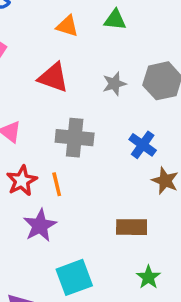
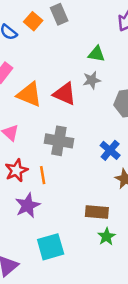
orange triangle: (67, 26) -> (29, 94), moved, size x1.5
red triangle: (53, 78) -> (65, 94), moved
gray star: (114, 84) -> (92, 80), moved
green star: (148, 277) -> (106, 237), moved

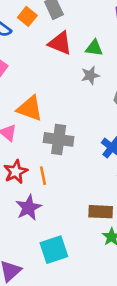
orange triangle: (29, 94) -> (30, 109), moved
red triangle: (65, 94) -> (60, 43), moved

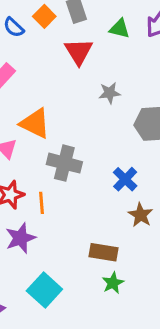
red triangle: (60, 43) -> (79, 52), turned 30
green triangle: (94, 48) -> (120, 29), moved
cyan square: (54, 250) -> (44, 290), turned -36

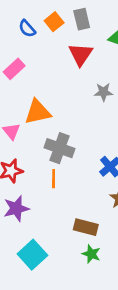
orange triangle: (35, 123) -> (38, 112), turned -44
orange line: (42, 203) -> (54, 179), moved
green star: (113, 283) -> (91, 254), turned -30

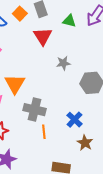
orange triangle: (38, 112) -> (15, 84), turned -40
orange line: (54, 179) -> (44, 132), moved

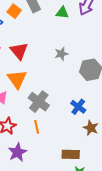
red triangle: (43, 36) -> (19, 51), moved
gray cross: (34, 110) -> (39, 102), turned 30
orange line: (44, 132) -> (37, 127), moved

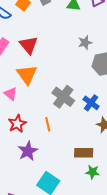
gray star: (61, 54) -> (85, 43), moved
gray cross: (39, 102) -> (63, 97), moved

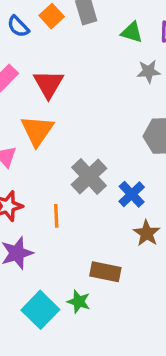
gray star: (85, 43) -> (149, 71), moved
green star: (93, 172) -> (79, 302), moved

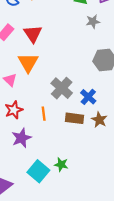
brown rectangle: (105, 272) -> (75, 118), moved

